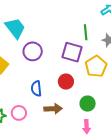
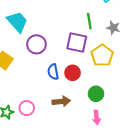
blue semicircle: (36, 89) -> (53, 72), moved

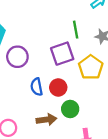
purple square: (77, 42) -> (62, 54), turned -30
green circle: (96, 94) -> (70, 109), moved

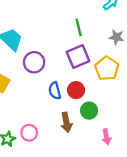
green line: (76, 30) -> (79, 27), moved
brown arrow: (46, 120) -> (66, 122), turned 90

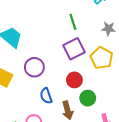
purple circle: (34, 62) -> (34, 67), moved
blue semicircle: (55, 91) -> (46, 96), moved

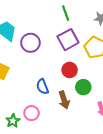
purple circle: (34, 67) -> (30, 43), moved

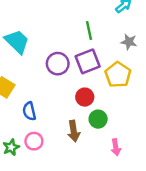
purple circle: (30, 43) -> (58, 64), moved
blue semicircle: (42, 87) -> (29, 111), moved

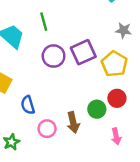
green line: (89, 31) -> (44, 22), moved
red circle: (85, 97) -> (117, 98), moved
pink circle: (34, 141) -> (47, 129), moved

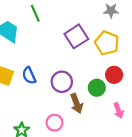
purple circle: (54, 56) -> (62, 82), moved
blue semicircle: (28, 105) -> (29, 76), moved
pink circle: (47, 129) -> (55, 123), moved

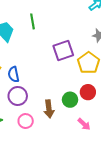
purple circle: (62, 82) -> (18, 96), moved
pink arrow: (118, 110) -> (84, 124), turned -40

